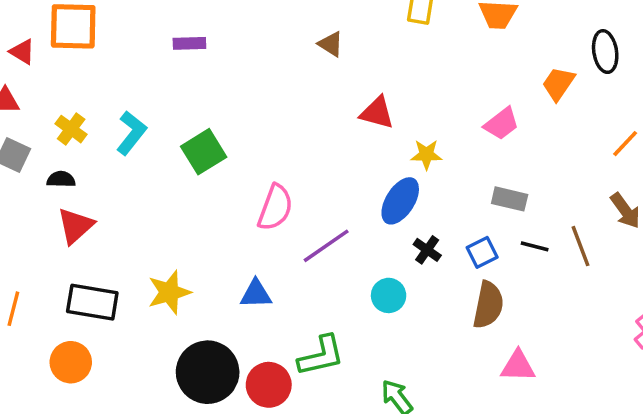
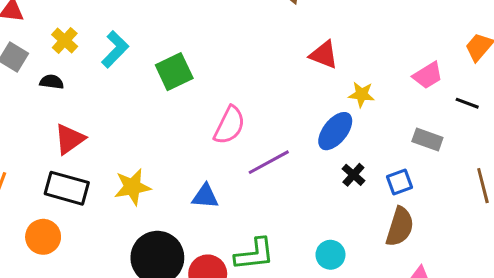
red triangle: (75, 226) -> (70, 139), moved
black line: (535, 246) -> (467, 103), moved
cyan circle: (389, 295) -> (330, 255), moved

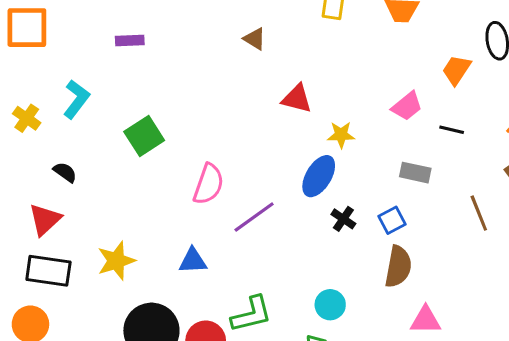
cyan L-shape: (115, 49) -> (76, 99), moved
black semicircle: (52, 82) -> (65, 172), moved, turned 35

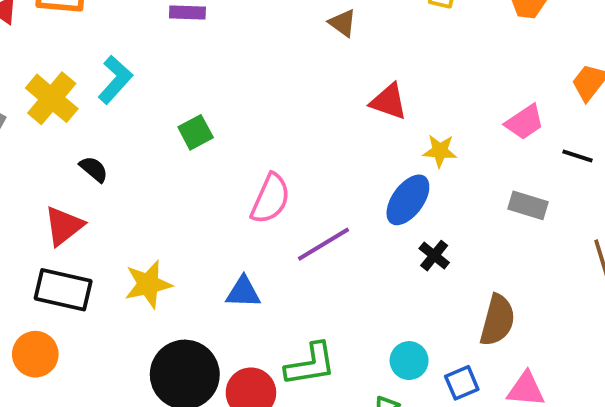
yellow cross: (27, 118) -> (52, 98), size x1.5
green square: (144, 136) -> (196, 132), size x0.7
blue square: (392, 220) -> (462, 383), moved

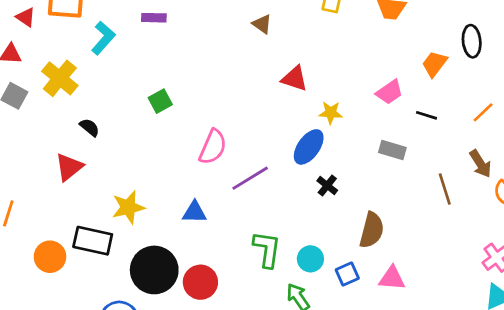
cyan L-shape: (115, 80) -> (103, 38), moved
black rectangle: (63, 290) -> (93, 241), moved
green L-shape: (310, 364) -> (267, 249), moved, turned -72

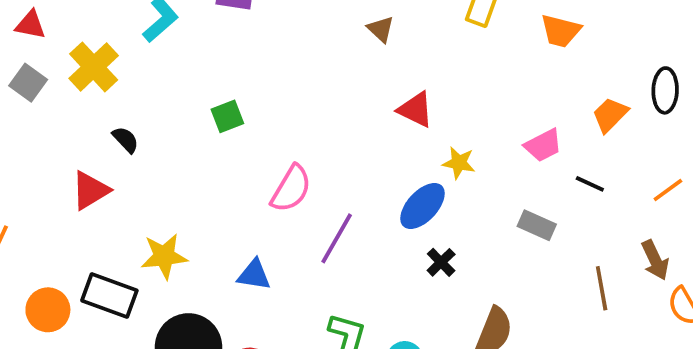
purple line: (250, 178) -> (337, 238), turned -36

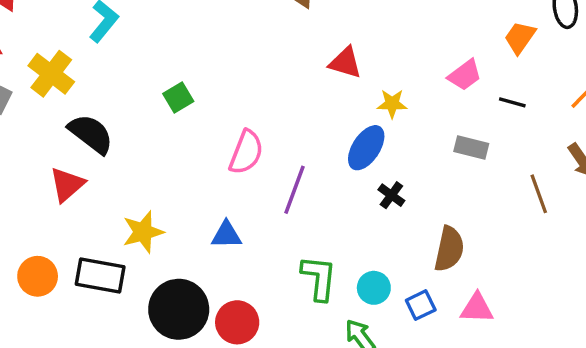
black semicircle: (126, 140) -> (91, 134), size x1.8
orange circle: (48, 310) -> (38, 276), moved

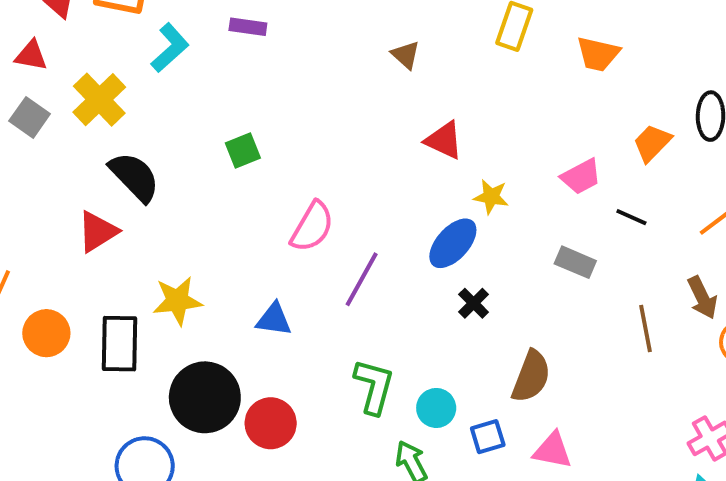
black rectangle: (100, 275) -> (120, 344), turned 72

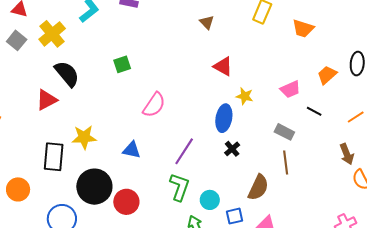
blue ellipse: (453, 243) -> (224, 118), turned -36
purple line: (362, 279) -> (184, 151), moved
brown line: (646, 329) -> (286, 162), moved
orange circle: (46, 333) -> (18, 189), moved

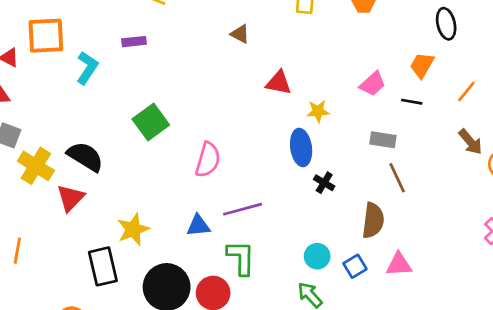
yellow cross: (52, 34) -> (36, 166), moved
green square: (122, 64) -> (151, 122), size x1.5
orange trapezoid: (327, 75) -> (422, 65), moved
purple line: (184, 151) -> (243, 209), moved, turned 60
green L-shape: (179, 187) -> (241, 258), moved

